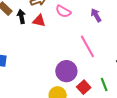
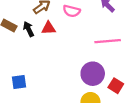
pink line: (87, 46) -> (108, 41), turned -50

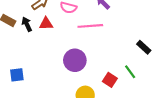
pink line: (108, 41) -> (90, 26), moved
purple circle: (93, 74) -> (75, 60), moved

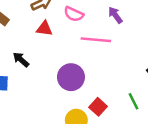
black arrow: (27, 24) -> (21, 60), moved, turned -32
red square: (110, 80) -> (98, 107), moved

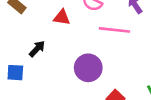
black arrow: (21, 60) -> (37, 49), turned 90

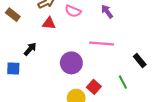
pink line: (114, 30) -> (102, 44), moved

